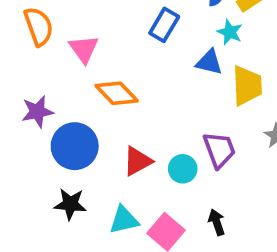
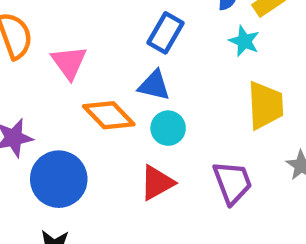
blue triangle: (209, 62) -> (154, 85), moved
red triangle: (137, 161) -> (157, 183), moved
cyan circle: (183, 169) -> (168, 128), moved

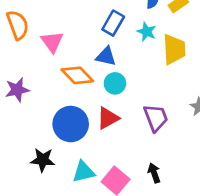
cyan star: (244, 41) -> (147, 32), moved
yellow trapezoid: (265, 105) -> (174, 49), moved
blue circle: (59, 179) -> (71, 124), moved

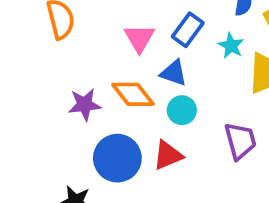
pink triangle: (52, 42) -> (139, 38), moved
purple star: (17, 90) -> (85, 105), moved
purple trapezoid: (156, 118) -> (240, 141), moved

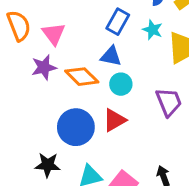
pink triangle: (139, 38) -> (54, 34), moved
purple star: (85, 105) -> (44, 67), moved

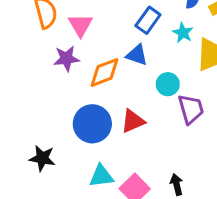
orange diamond: (82, 77) -> (104, 72), turned -72
cyan circle: (121, 84) -> (168, 84), moved
black star: (48, 165) -> (42, 158), moved

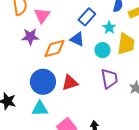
cyan circle: (168, 84) -> (102, 50), moved
cyan triangle: (101, 176) -> (40, 109), moved

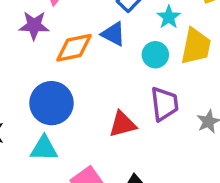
red triangle: (70, 83) -> (122, 124), moved

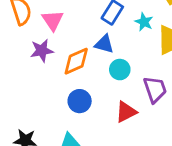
cyan circle: (155, 55) -> (120, 70), moved
blue circle: (51, 103) -> (80, 101), moved, size x0.7

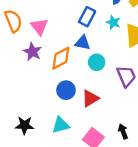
purple star: (42, 51) -> (32, 52), turned -30
red triangle: (126, 112) -> (90, 98), moved

